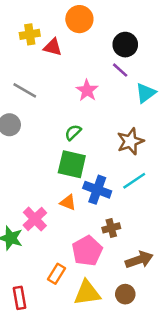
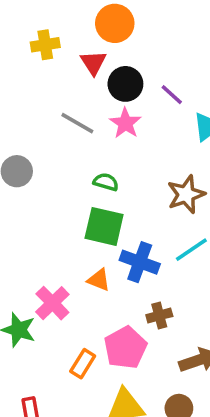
black circle: (125, 45) -> (125, 84), moved
red triangle: (53, 47) -> (93, 63), moved, turned 42
gray line: (25, 90) -> (77, 123), moved
green semicircle: (73, 132) -> (106, 182), turned 60
orange rectangle: (56, 274) -> (83, 364), moved

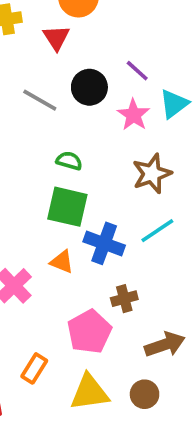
black circle: (125, 84) -> (89, 87), moved
pink star: (125, 123) -> (134, 115), moved
orange rectangle: (83, 364) -> (34, 368), moved

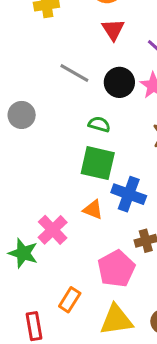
red triangle: (56, 38) -> (113, 30), moved
black circle: (89, 87) -> (119, 82), moved

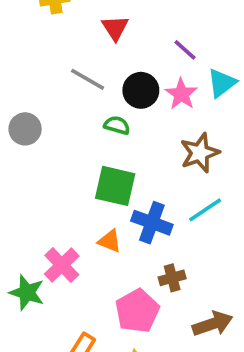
red triangle: (113, 30) -> (115, 28), moved
green semicircle: (99, 124) -> (117, 125), moved

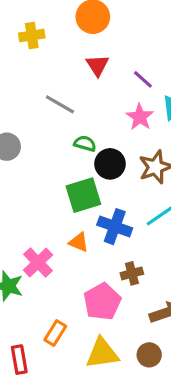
red triangle: (115, 28) -> (98, 65), moved
black circle: (141, 90) -> (110, 164), moved
green square: (115, 186) -> (83, 195), turned -30

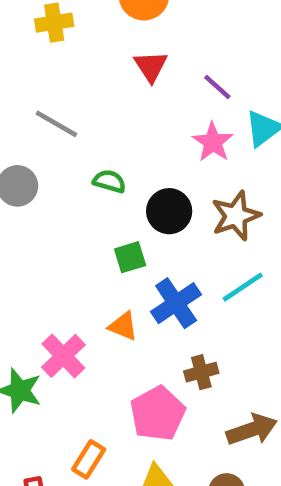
gray line: (60, 104) -> (56, 124), moved
green semicircle: (85, 144) -> (109, 181), moved
green square: (83, 195) -> (130, 257), size x0.6
blue cross: (115, 227) -> (176, 303), turned 36

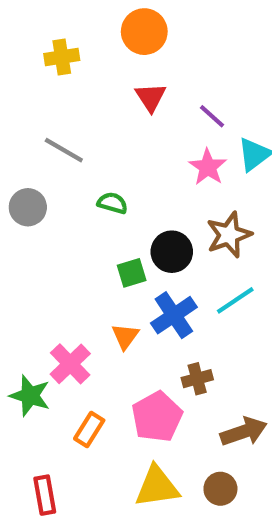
black circle: (169, 211) -> (172, 252), moved
orange triangle: (123, 326) -> (125, 336), turned 44
orange rectangle: (89, 459) -> (89, 429), moved

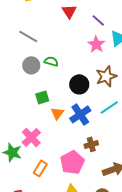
gray circle: (28, 207) -> (31, 65), moved
green square: (132, 273) -> (42, 97), moved
orange triangle: (125, 336) -> (57, 113), moved

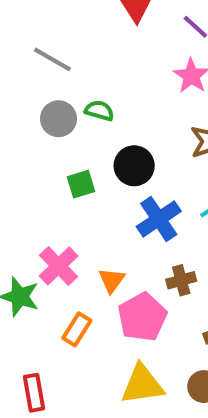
black circle: (79, 84) -> (134, 166), moved
orange triangle: (57, 113) -> (112, 280), moved

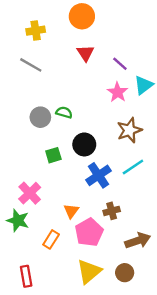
gray line: (52, 59) -> (31, 65), moved
pink cross: (59, 266) -> (30, 193), moved
yellow triangle: (142, 385) -> (89, 271), turned -32

